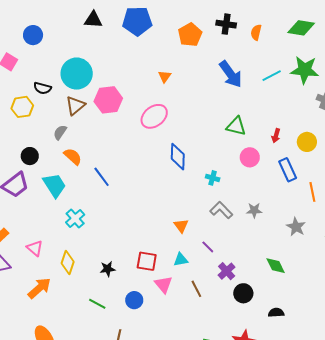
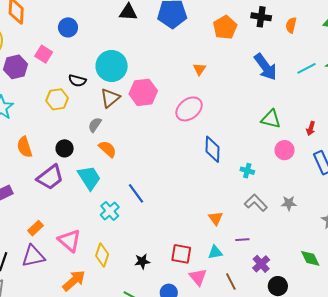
blue line: (102, 177) -> (136, 193), moved
purple line: (208, 247) -> (242, 240), turned -48
pink triangle: (35, 248) -> (69, 241), size x1.4

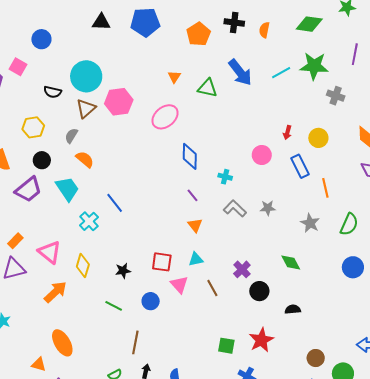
yellow hexagon: (57, 99) -> (33, 127), moved
green triangle: (271, 119) -> (207, 88), moved
purple line: (242, 240) -> (193, 195), moved, turned 56

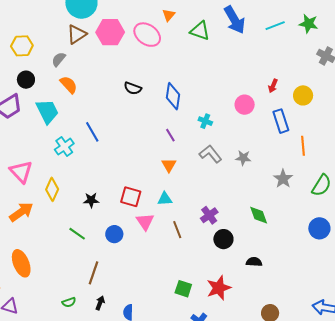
green star: (314, 66) -> (309, 24), size x0.7
black semicircle: (53, 92) -> (133, 88), moved
pink ellipse: (165, 117) -> (147, 35), moved, turned 68

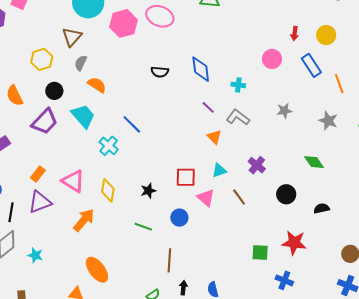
brown triangle: (77, 34) -> (72, 37), moved
gray L-shape: (210, 154) -> (238, 117), moved
purple cross: (209, 215) -> (257, 165), moved
red star: (219, 288) -> (294, 243), turned -30

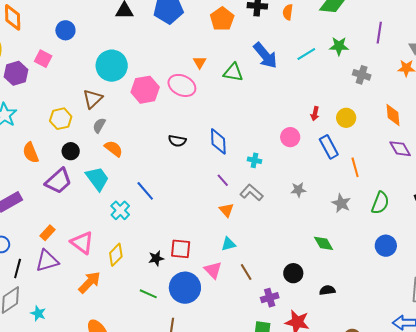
purple cross: (257, 165) -> (270, 298), moved, turned 30
red square: (186, 177) -> (181, 249), moved
yellow diamond: (108, 190) -> (116, 255), turned 30
blue circle: (179, 218) -> (185, 288), size x1.8

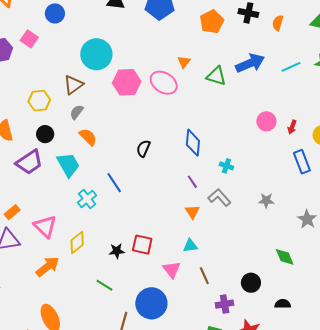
blue arrow: (265, 55) -> (250, 63), turned -80
pink circle: (290, 137) -> (266, 121), moved
black semicircle: (177, 141) -> (143, 148), moved, turned 96
blue circle: (185, 288) -> (151, 303), moved

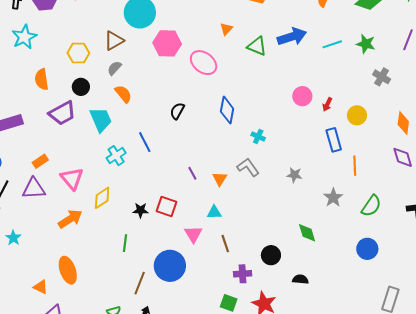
pink ellipse: (164, 83) -> (204, 63), moved
purple line: (192, 182) -> (192, 173), moved
green line: (104, 285) -> (125, 243), turned 60

